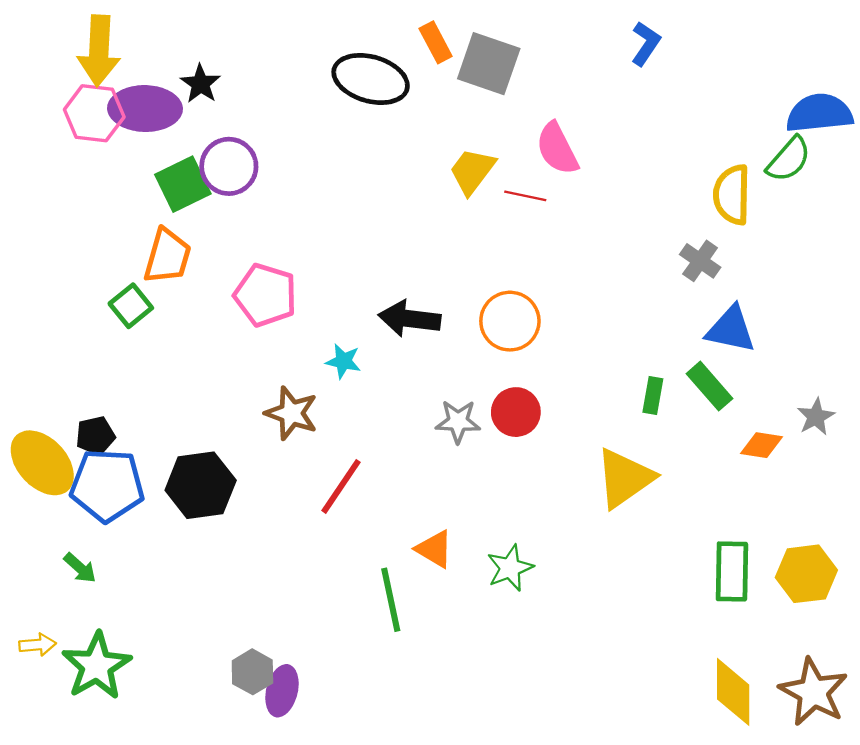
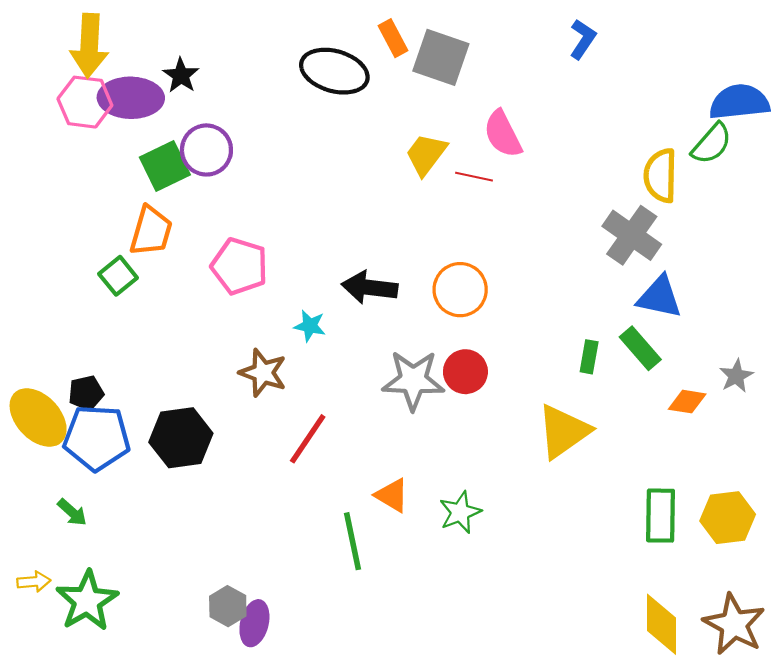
gray cross: (700, 261) -> (632, 235), size x1.6
gray star: (458, 421) -> (413, 380), size x1.5

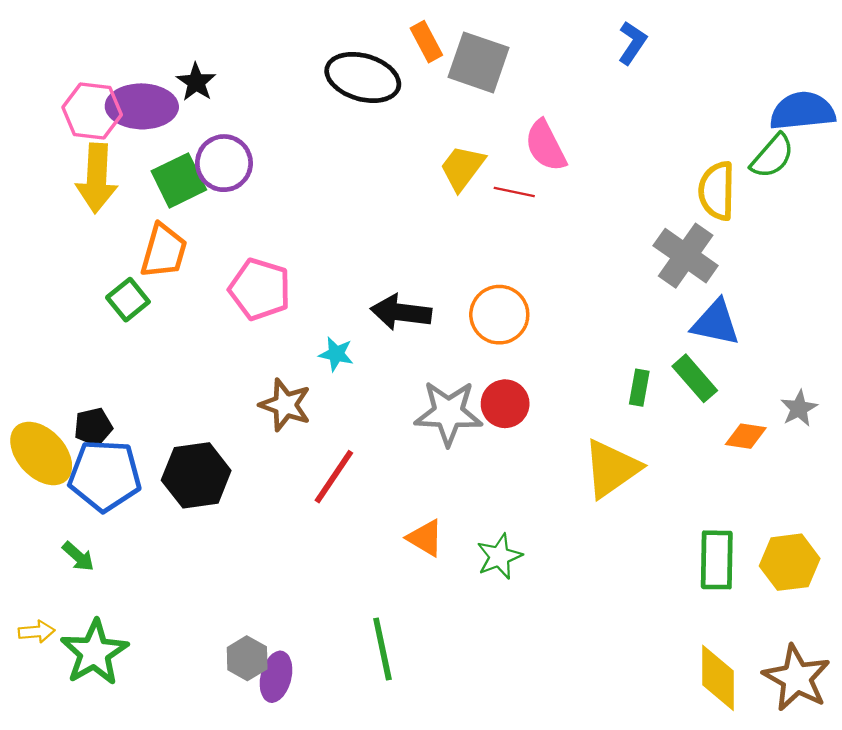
yellow arrow: (89, 46) -> (97, 178), moved
green line: (352, 541) -> (382, 649), moved

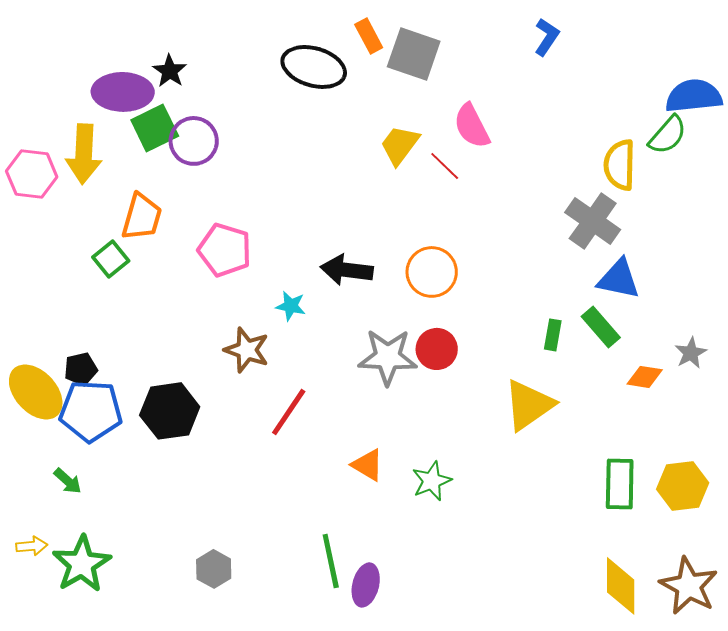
pink hexagon: (92, 111) -> (32, 174), moved
green square: (179, 180) -> (155, 128), moved
red line: (514, 192) -> (445, 166), turned 32
purple ellipse: (276, 677) -> (366, 585), moved

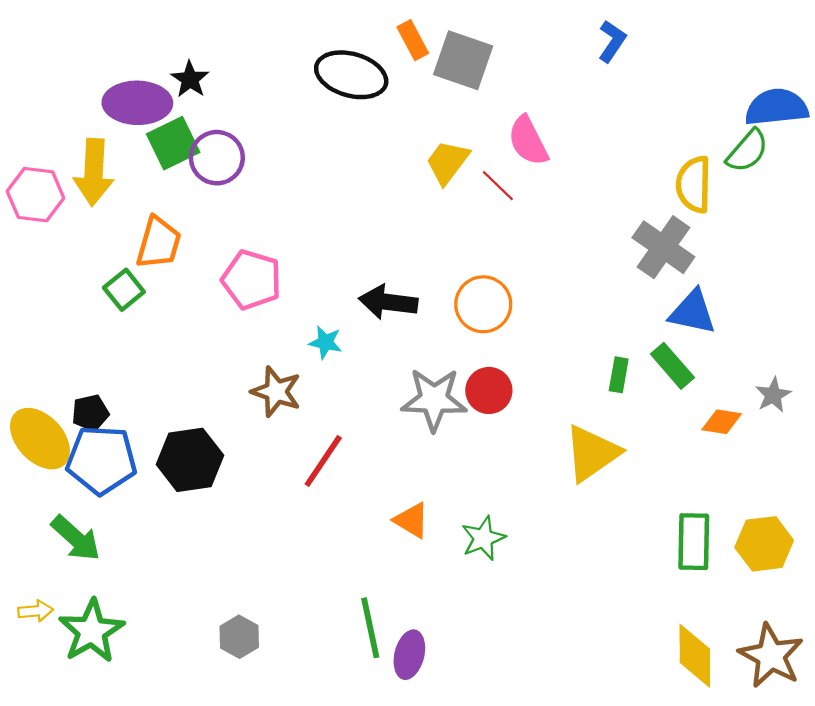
green arrow: (68, 481) -> (76, 538), size x1.6

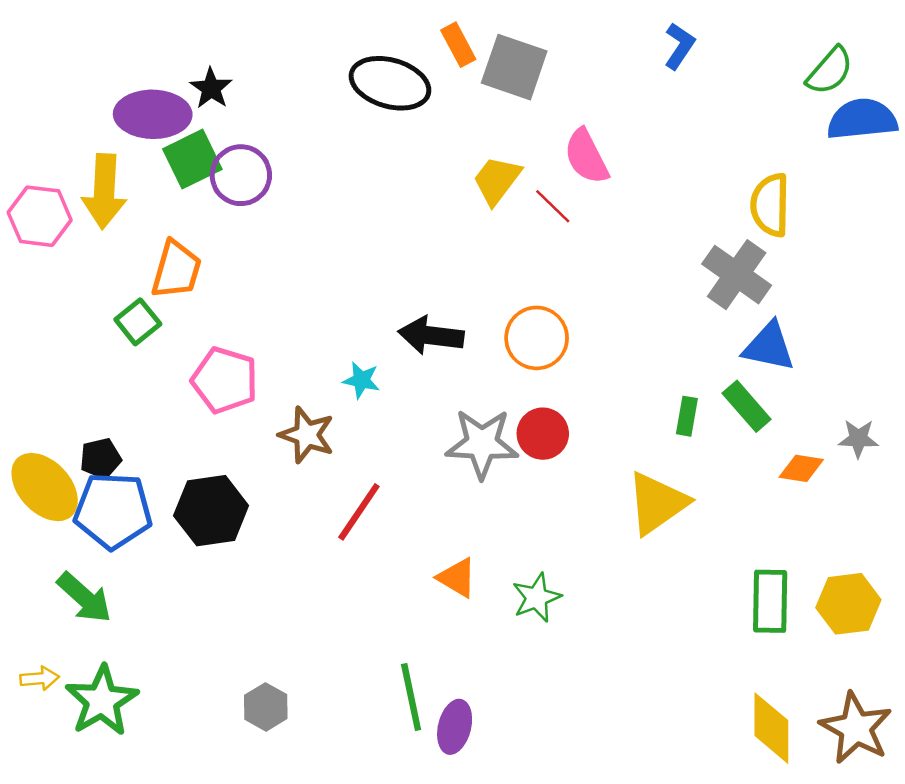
green semicircle: (747, 151) -> (830, 71), moved
pink pentagon: (252, 280) -> (225, 380), moved
gray star: (773, 395) -> (858, 439), turned 30

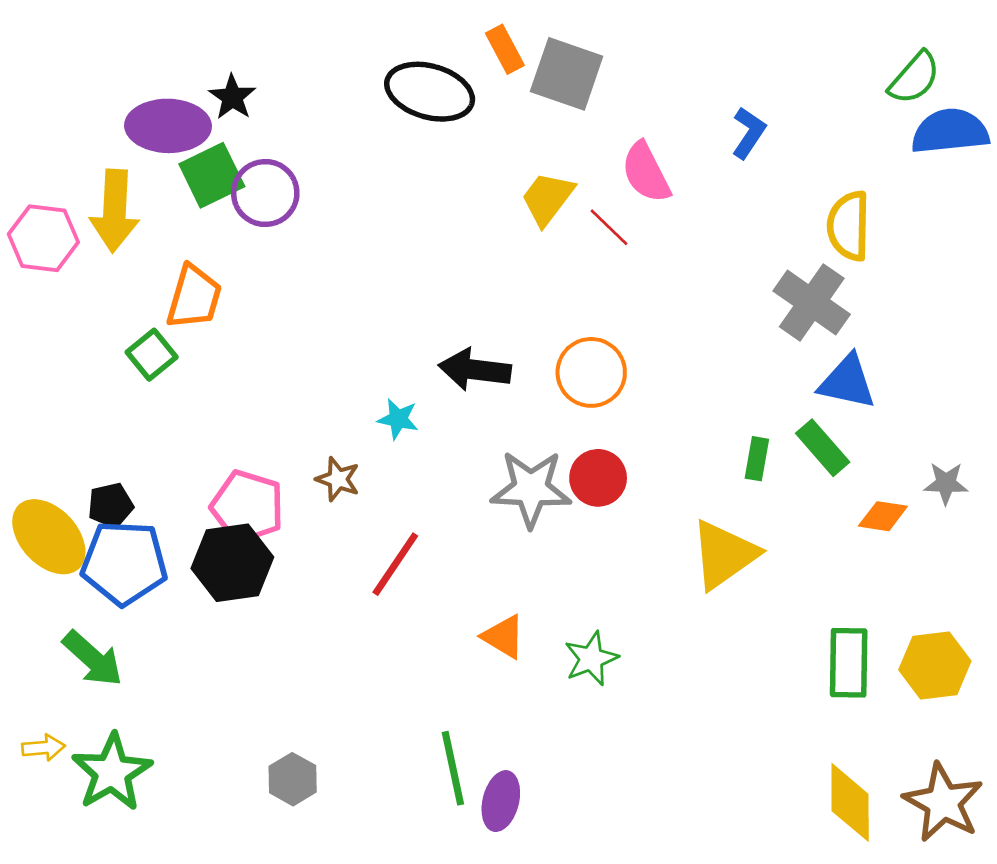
blue L-shape: (679, 46) -> (749, 133), moved
pink pentagon: (225, 380) -> (247, 507), moved
brown star: (307, 435) -> (338, 479), size x0.7

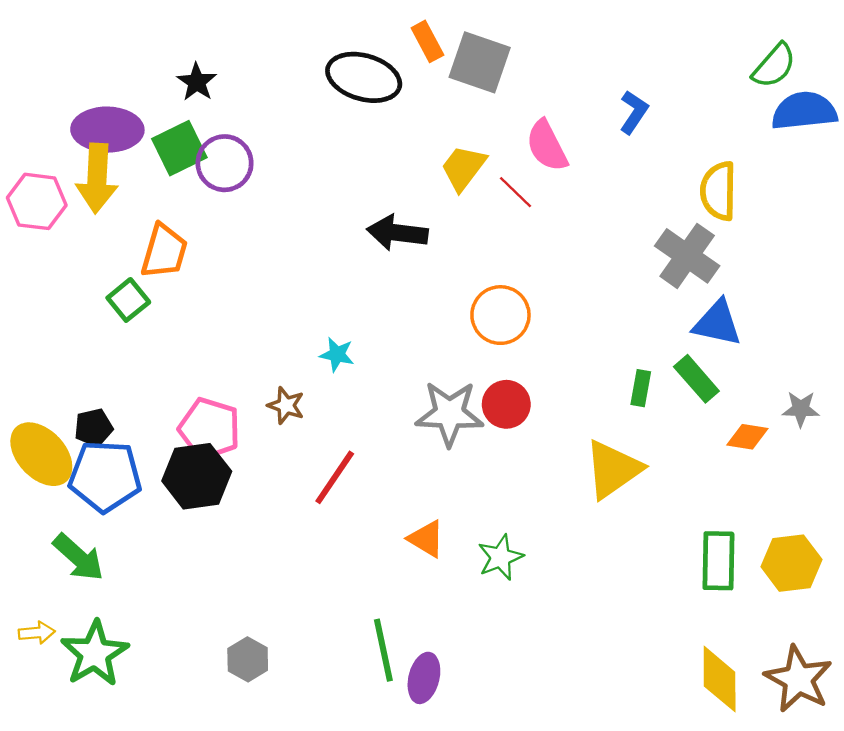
purple ellipse: (168, 126) -> (107, 130), moved
black arrow: (475, 370) -> (397, 233), moved

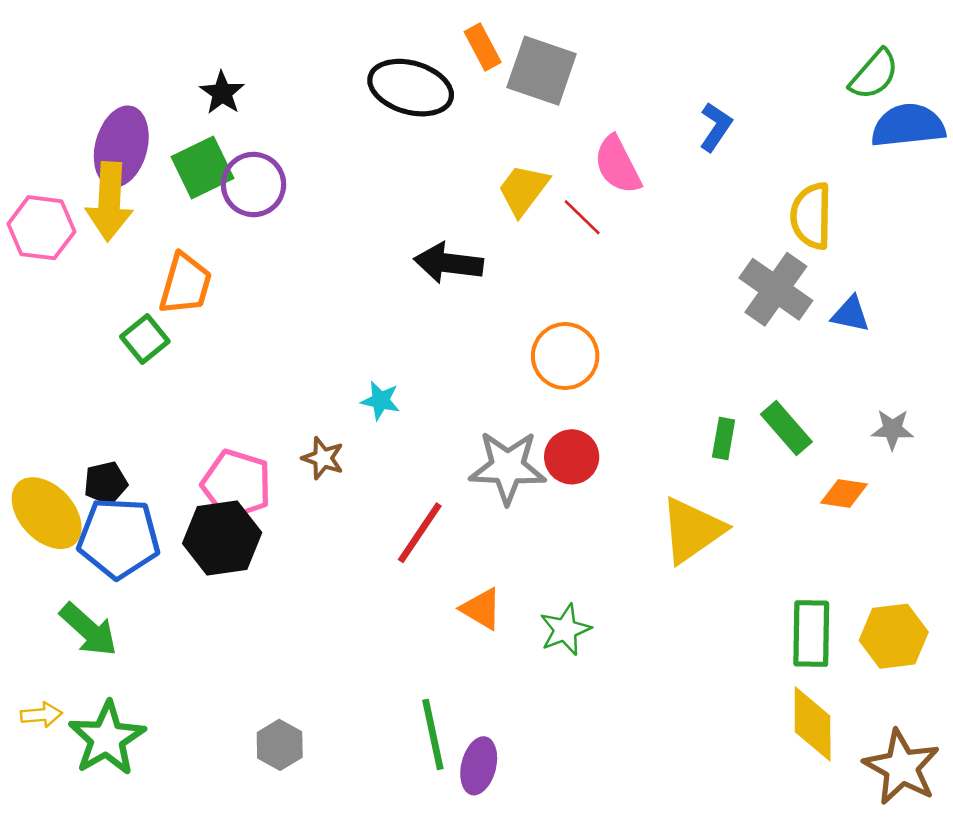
purple ellipse: (107, 130) -> (121, 147), turned -76
blue triangle: (717, 323) -> (851, 314), moved, size x0.7
gray star: (801, 409) -> (892, 429), moved
red line: (335, 477) -> (420, 533), moved
yellow diamond: (720, 679) -> (813, 724), moved

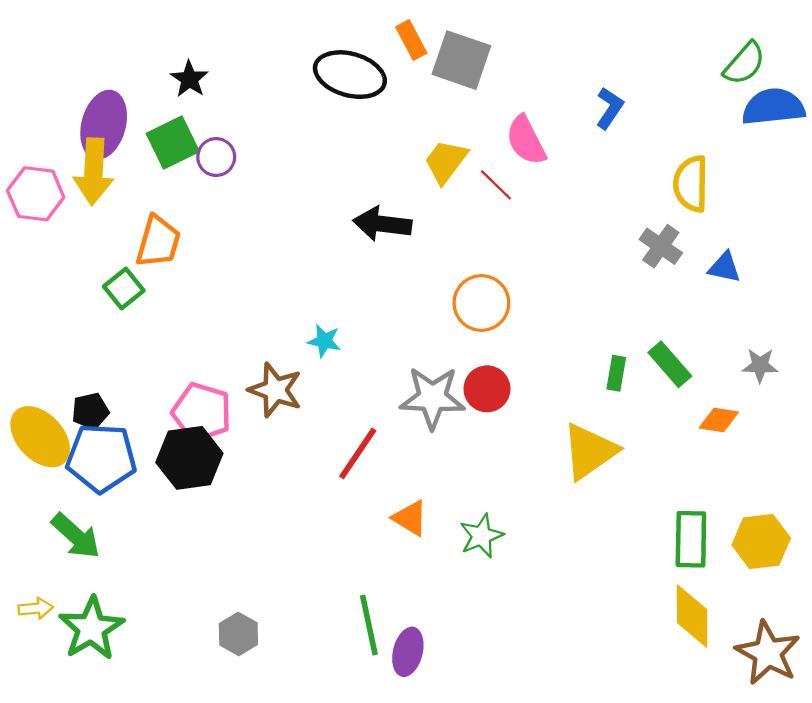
purple circle: (254, 185) -> (216, 157), size x0.7
gray cross: (776, 289) -> (661, 246), size x0.7
brown star: (323, 458) -> (275, 390), size x1.5

